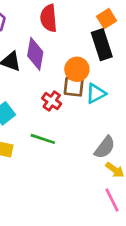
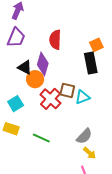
orange circle: (77, 69) -> (35, 79), moved
red cross: (52, 101) -> (50, 99), size x1.5
green line: (43, 139) -> (41, 138), moved

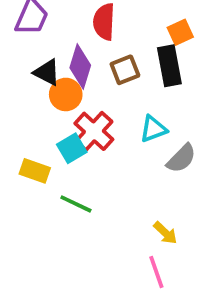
brown square: (67, 90) -> (125, 70), moved, turned -35
cyan square: (16, 104) -> (72, 148), moved
yellow rectangle: (11, 129) -> (35, 171), moved
gray semicircle: (84, 136) -> (181, 158), moved

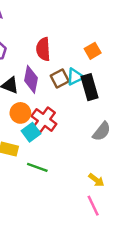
black rectangle: (169, 66) -> (89, 87), moved
orange circle: (66, 94) -> (20, 113), moved
cyan triangle: (153, 129) -> (75, 77), moved

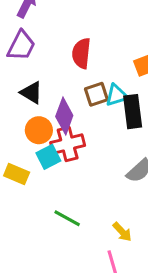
purple diamond: (31, 79) -> (64, 116), moved
red cross: (44, 120) -> (68, 144), turned 30
green line: (37, 167) -> (67, 218), moved

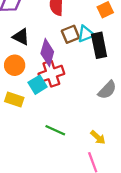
orange circle: (39, 130) -> (15, 65), moved

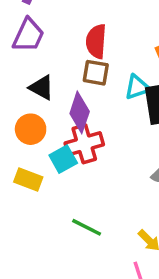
brown square: (70, 34) -> (96, 73), moved, turned 30

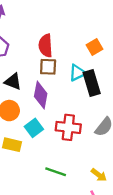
red cross: (84, 144) -> (68, 127), moved, turned 30

